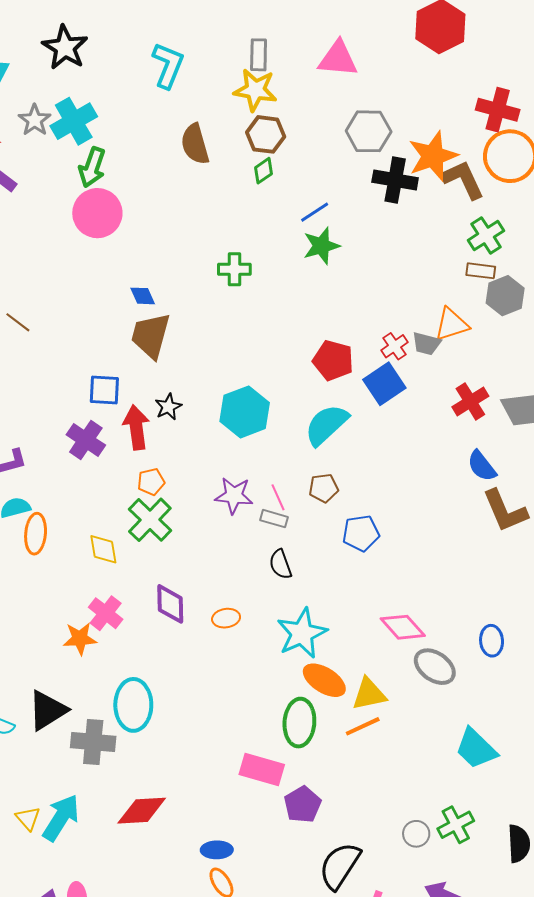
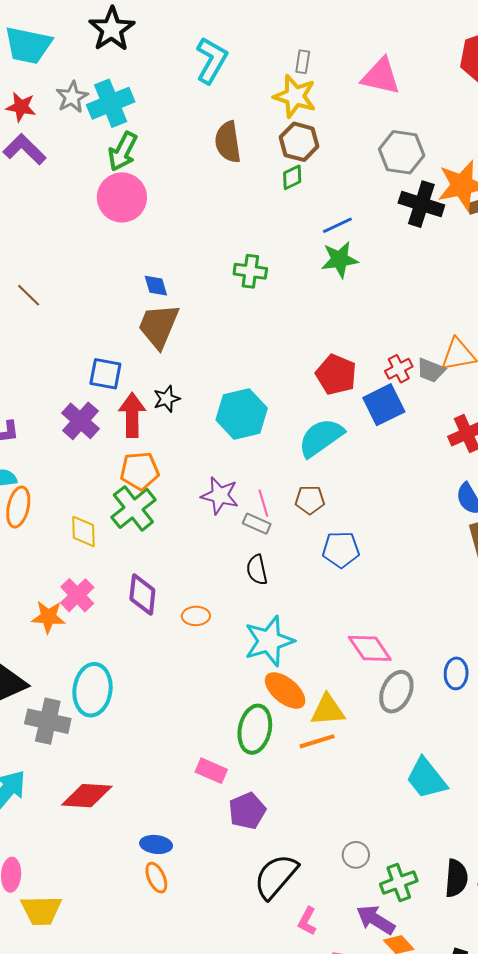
gray rectangle: (259, 55) -> (303, 62), size x0.7
orange pentagon: (151, 482) -> (140, 471), size x1.4
gray ellipse: (435, 667) -> (396, 692), turned 72
pink rectangle: (262, 770) -> (211, 771), size x0.7
green cross: (456, 825) -> (399, 882), moved

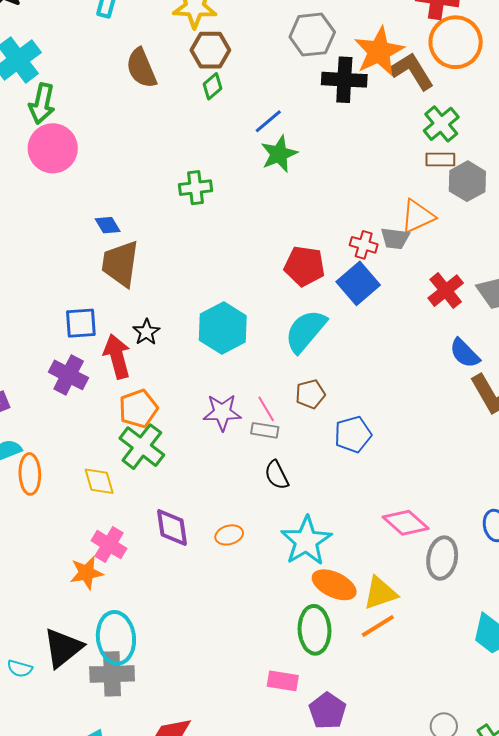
red cross: (399, 369) -> (364, 245), turned -32
cyan ellipse: (93, 690) -> (116, 638), moved

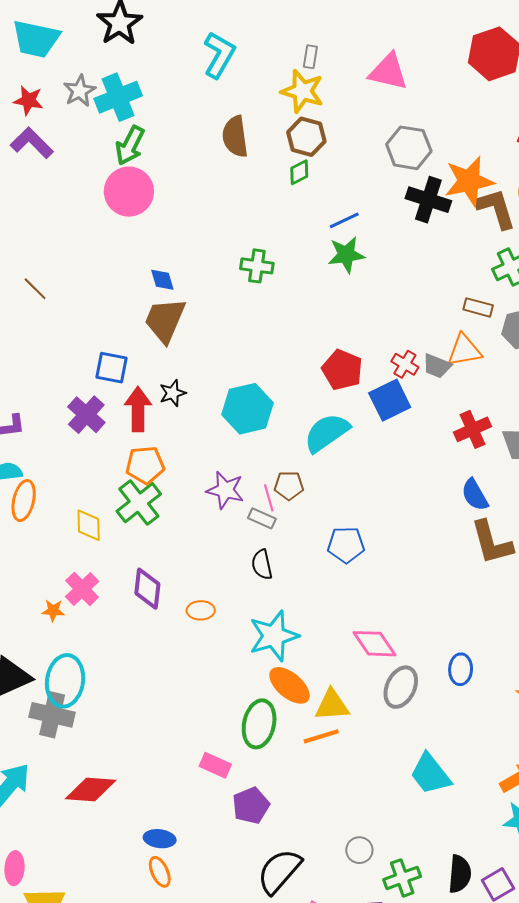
brown rectangle: (440, 160) -> (478, 307), moved
brown pentagon: (310, 394) -> (289, 486), moved
orange star: (86, 573) -> (53, 611), size x0.7

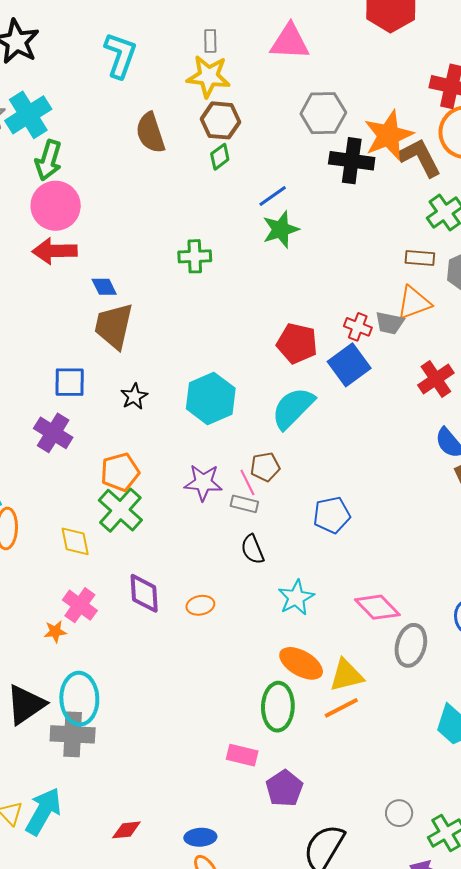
red arrow: (138, 409) -> (55, 251), moved, turned -81
cyan star: (274, 636) -> (296, 598), moved, size x0.7
red diamond: (91, 789) -> (126, 830), moved, size x0.6

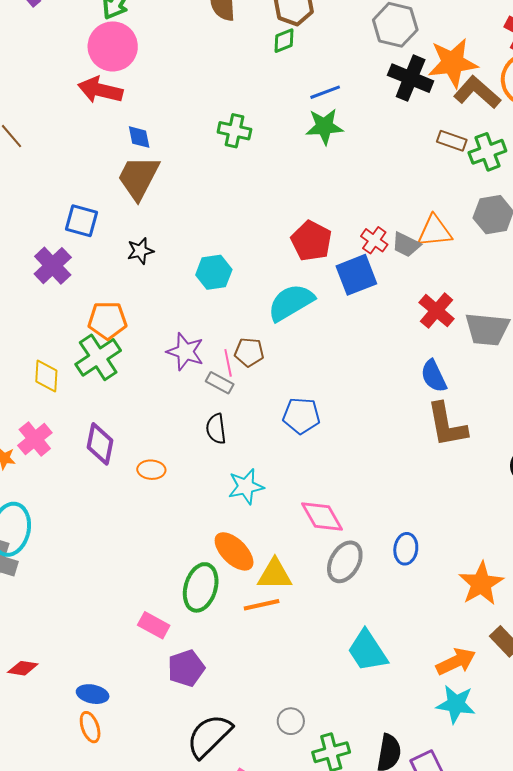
brown L-shape: (420, 158) -> (477, 92), turned -36
brown rectangle: (420, 258) -> (452, 141), moved
red cross: (436, 379) -> (437, 311), turned -30
cyan hexagon: (211, 398) -> (214, 272), size x0.7

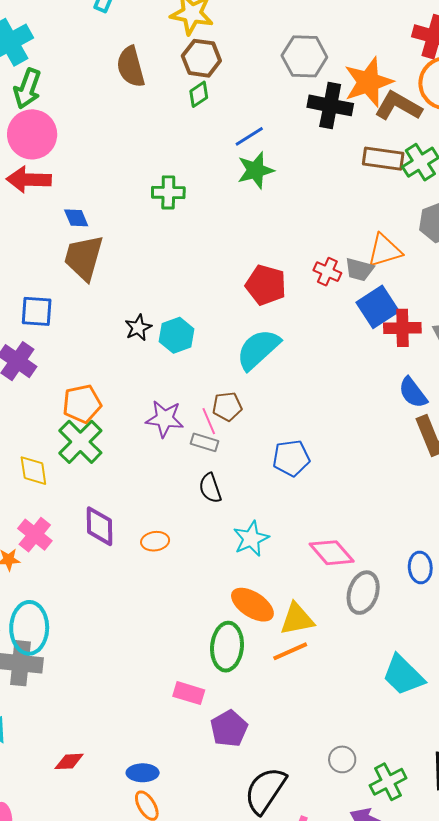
brown rectangle: (452, 141) -> (383, 159), size x1.4
black star: (140, 251) -> (138, 328), moved
blue square: (356, 275) -> (378, 307), moved
red cross: (437, 311) -> (402, 328), turned -30

